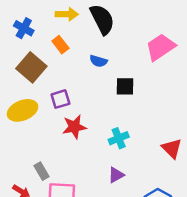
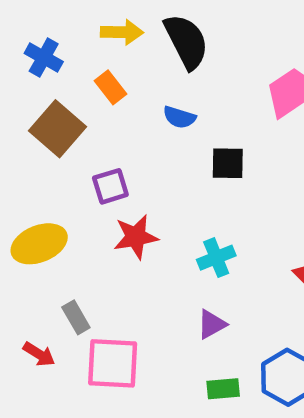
yellow ellipse: (23, 110) -> (39, 244), moved

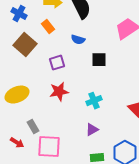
purple square: (110, 186) -> (57, 63), moved

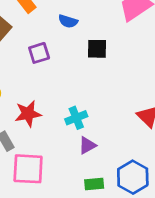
red star: (59, 92) -> (28, 114), moved
cyan cross: (94, 101) -> (76, 118), moved

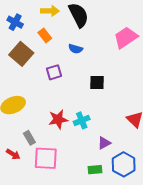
black square: (97, 49) -> (97, 83), moved
red star: (28, 114) -> (58, 119), moved
purple triangle: (87, 145) -> (104, 143), moved

